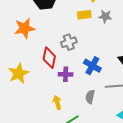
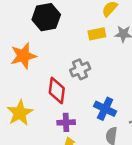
blue cross: (92, 66) -> (105, 109), moved
purple cross: (66, 74) -> (66, 122), moved

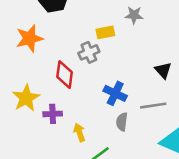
yellow rectangle: (97, 34) -> (105, 32), moved
purple cross: (66, 122) -> (53, 114), moved

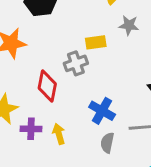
yellow arrow: (79, 132) -> (59, 134), moved

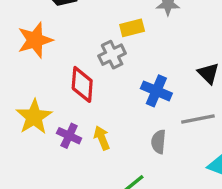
blue cross: (102, 111) -> (156, 91), moved
purple cross: (31, 129) -> (69, 136), turned 30

